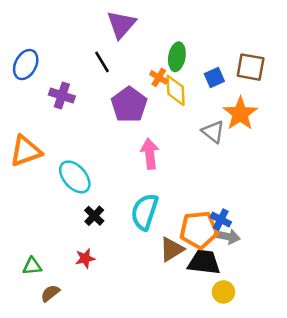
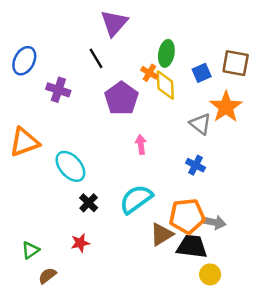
pink arrow: (150, 154) -> (141, 144), size x0.7
cyan semicircle: (145, 212) -> (136, 199), turned 36
blue cross: (221, 220) -> (196, 165), moved
green triangle: (32, 266) -> (30, 250), turned -30

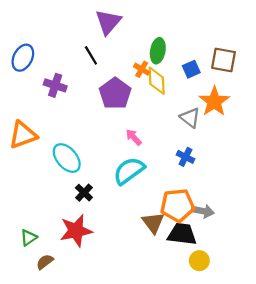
pink arrow: (141, 144) -> (134, 137), turned -36
cyan semicircle: (136, 199) -> (129, 171), moved
brown triangle: (162, 234) -> (153, 223), turned -35
red star: (80, 243) -> (76, 231), size x1.8

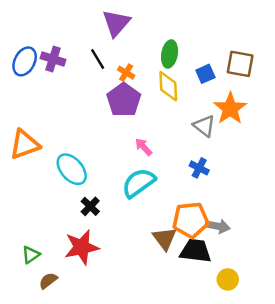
orange cross: (142, 69) -> (126, 73), moved
purple cross: (55, 85) -> (53, 59), moved
yellow circle: (199, 261) -> (228, 279), moved

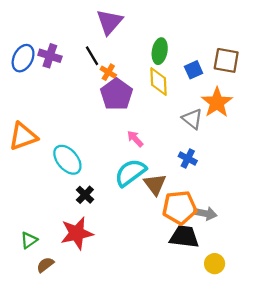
orange cross: (126, 73) -> (108, 72), moved
brown triangle: (165, 239) -> (155, 184), moved

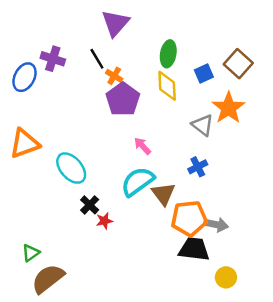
blue ellipse: (23, 58) -> (25, 77), moved
brown square: (226, 60) -> (238, 64), turned 32
blue cross: (188, 159) -> (198, 167), turned 36
red star: (77, 233) -> (104, 221), moved, size x0.5
brown semicircle: (45, 265) -> (48, 279), size x1.8

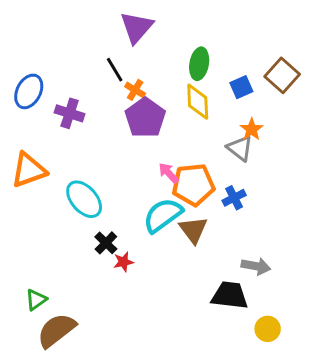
purple cross: (53, 59) -> (70, 113), moved
orange star: (228, 108) -> (252, 129), moved, size x0.6
orange pentagon: (189, 218) -> (193, 185), moved

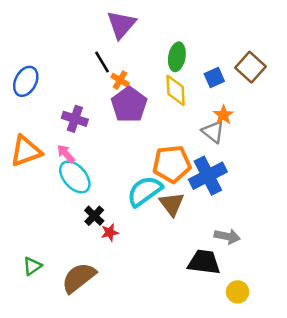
purple cross: (70, 113) -> (75, 119), moved
pink arrow: (169, 173) -> (66, 154), moved
blue cross: (234, 198) -> (208, 176), size x1.8
brown semicircle: (56, 330) -> (79, 278), moved

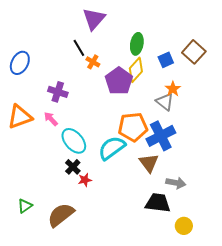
yellow diamond: (176, 90) -> (136, 70), turned 45
purple pentagon: (129, 105) -> (119, 81), moved
cyan ellipse: (75, 177) -> (74, 141), moved
brown triangle: (172, 204) -> (149, 163), moved

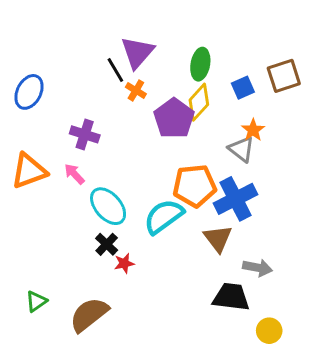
purple triangle: (94, 19) -> (137, 52), moved
brown square: (194, 52) -> (284, 76), turned 30

